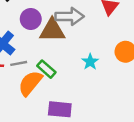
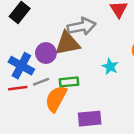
purple circle: (31, 19) -> (46, 53), moved
green rectangle: (46, 69) -> (69, 82), turned -36

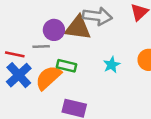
blue cross: (21, 66) -> (19, 75), moved
gray line: (41, 82) -> (41, 46), moved

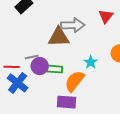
purple circle: (54, 30) -> (40, 66), moved
orange semicircle: (48, 78) -> (75, 81), moved

